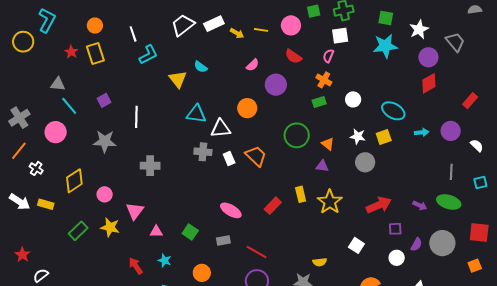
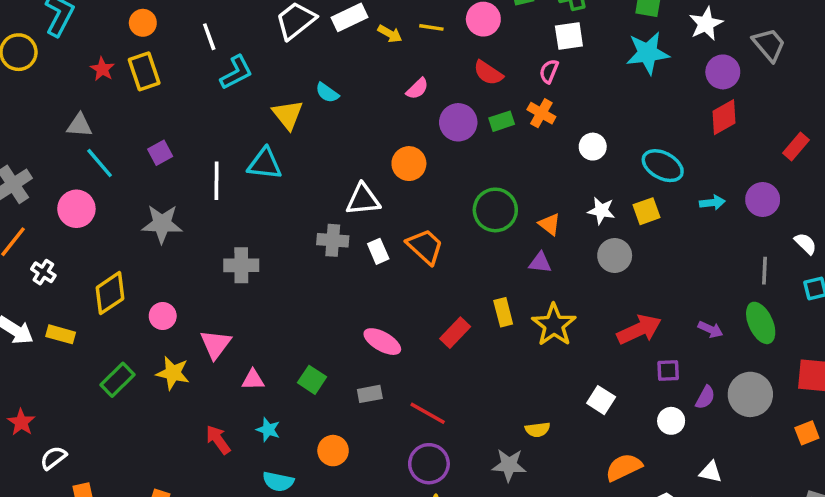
green rectangle: (319, 102) -> (502, 121), moved
cyan triangle: (196, 114) -> (265, 164), moved
white semicircle: (477, 146) -> (805, 244), moved
green ellipse: (449, 202) -> (761, 323), turned 50

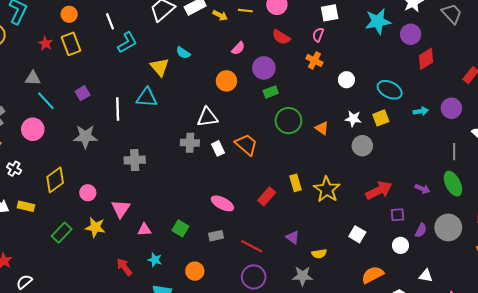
purple circle: (723, 72) -> (411, 34), moved
green rectangle: (502, 121) -> (271, 92), moved
orange circle: (409, 164) -> (226, 81), moved
purple triangle: (540, 263) -> (293, 237), moved, turned 32

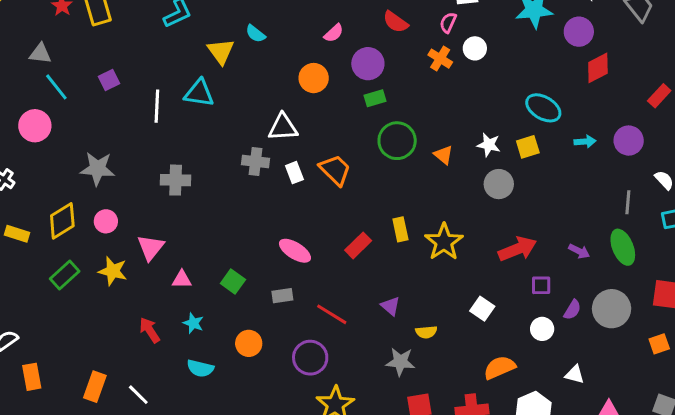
white circle: (346, 80) -> (475, 48), moved
gray star: (85, 137) -> (97, 169), moved
yellow diamond: (55, 180) -> (62, 221), moved
purple circle: (254, 277) -> (310, 358), moved

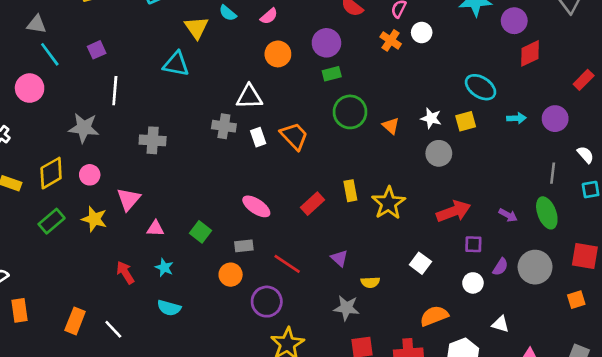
pink semicircle: (334, 33) -> (269, 16), moved
white line: (157, 106) -> (115, 91), moved
orange circle: (249, 343) -> (231, 275), moved

